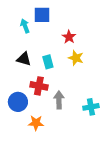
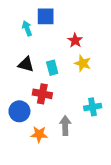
gray arrow: (59, 100) -> (65, 126), moved
cyan cross: (91, 107) -> (93, 107), moved

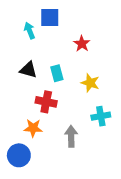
yellow star: (83, 63) -> (90, 83), moved
blue circle: (19, 111) -> (19, 155), moved
orange star: (39, 134) -> (33, 128), moved

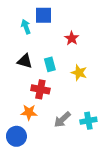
cyan cross: (101, 116) -> (88, 121), moved
gray arrow: (71, 136) -> (62, 120), turned -132

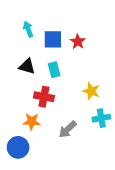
blue square: (44, 15) -> (53, 39), moved
yellow star: (79, 73) -> (91, 91), moved
cyan cross: (88, 121) -> (101, 118), moved

